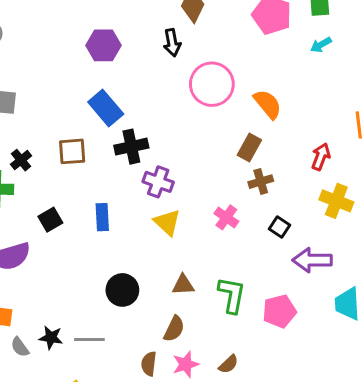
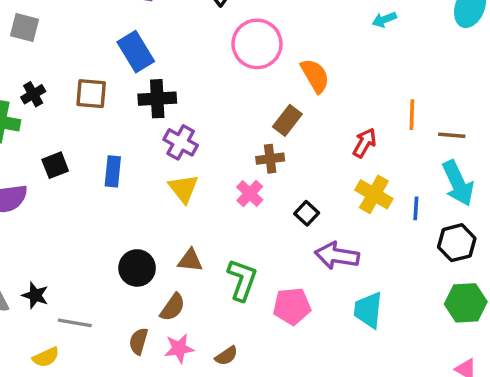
brown cross: (261, 182) -> (270, 159), moved
black circle: (122, 290) -> (137, 268), moved
gray line: (89, 340) -> (75, 323), moved

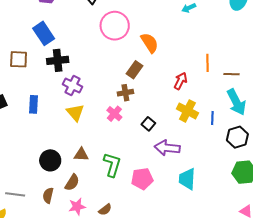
brown semicircle: (139, 341) -> (48, 195), moved

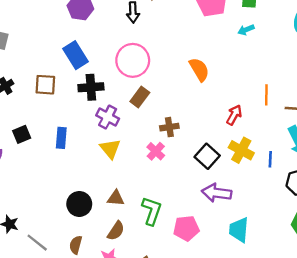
pink circle: (115, 26) -> (133, 60), moved
brown rectangle: (135, 70) -> (140, 97), moved
black square: (148, 124) -> (207, 156), moved, size x1.5
brown semicircle: (72, 183) -> (116, 231), moved
gray line: (15, 194) -> (37, 243), turned 30

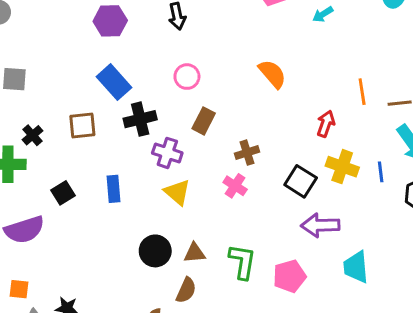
pink circle: (133, 60) -> (187, 77), size x0.6
black circle: (79, 204) -> (155, 251), moved
brown semicircle: (116, 231) -> (186, 290), moved

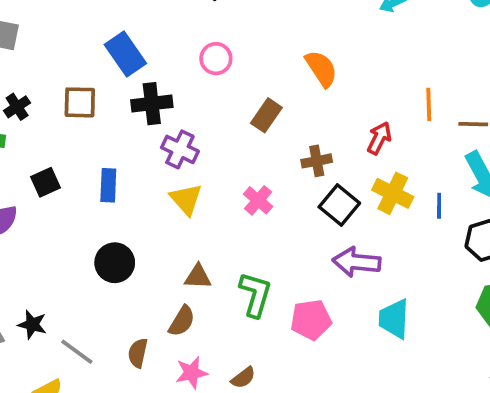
brown rectangle: (204, 121) -> (266, 115), moved
brown cross: (247, 153) -> (317, 161), moved
black circle: (155, 251) -> (115, 263), moved

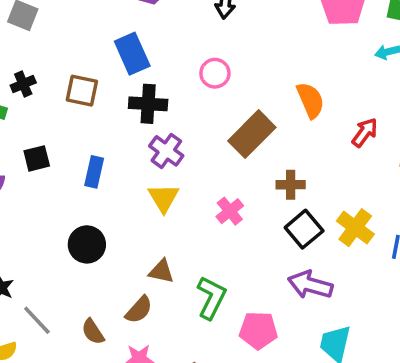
brown rectangle: (266, 115) -> (252, 134), size x1.5
red arrow: (379, 138) -> (365, 132), moved
brown semicircle: (138, 353) -> (93, 332), turned -56

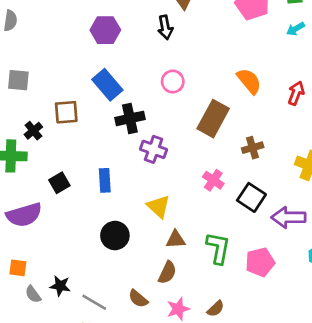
brown square: (82, 91) -> (66, 112), moved
yellow triangle: (163, 198) -> (159, 206), moved
black square: (304, 229) -> (251, 197), moved

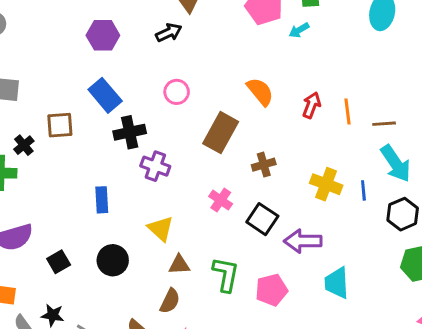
black arrow: (165, 27) -> (169, 33), turned -105
cyan arrow: (296, 29) -> (299, 30), moved
black square: (59, 183) -> (59, 262), moved

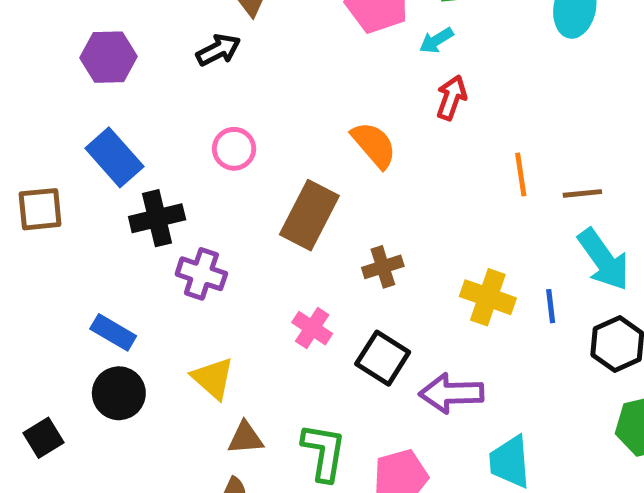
red arrow: (312, 105) -> (451, 98), moved
blue rectangle: (102, 200) -> (113, 332), turned -55
black circle: (113, 260) -> (119, 393), moved

